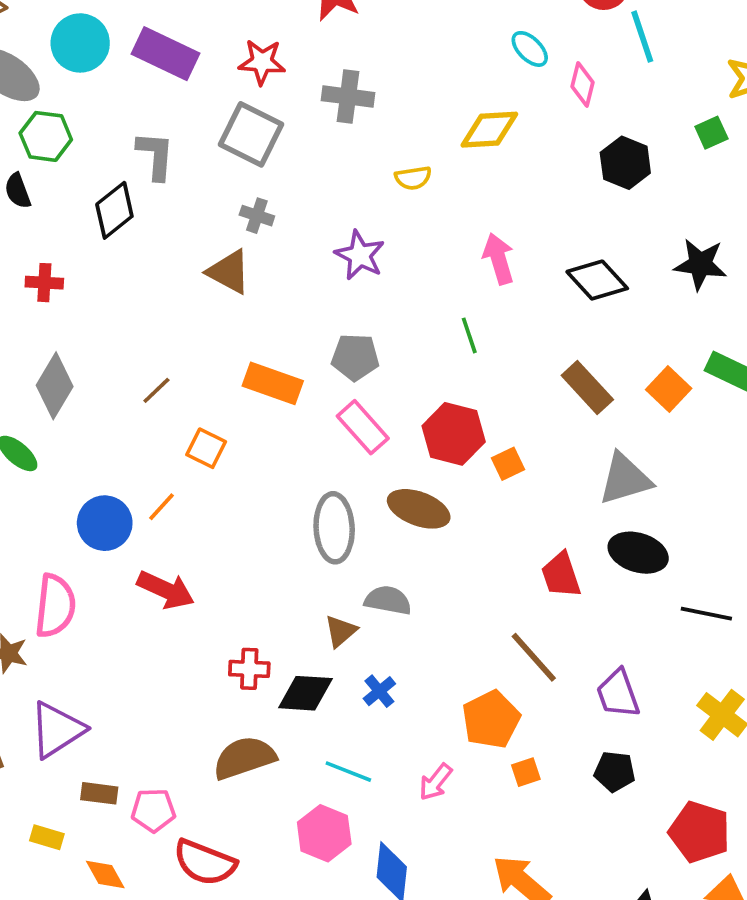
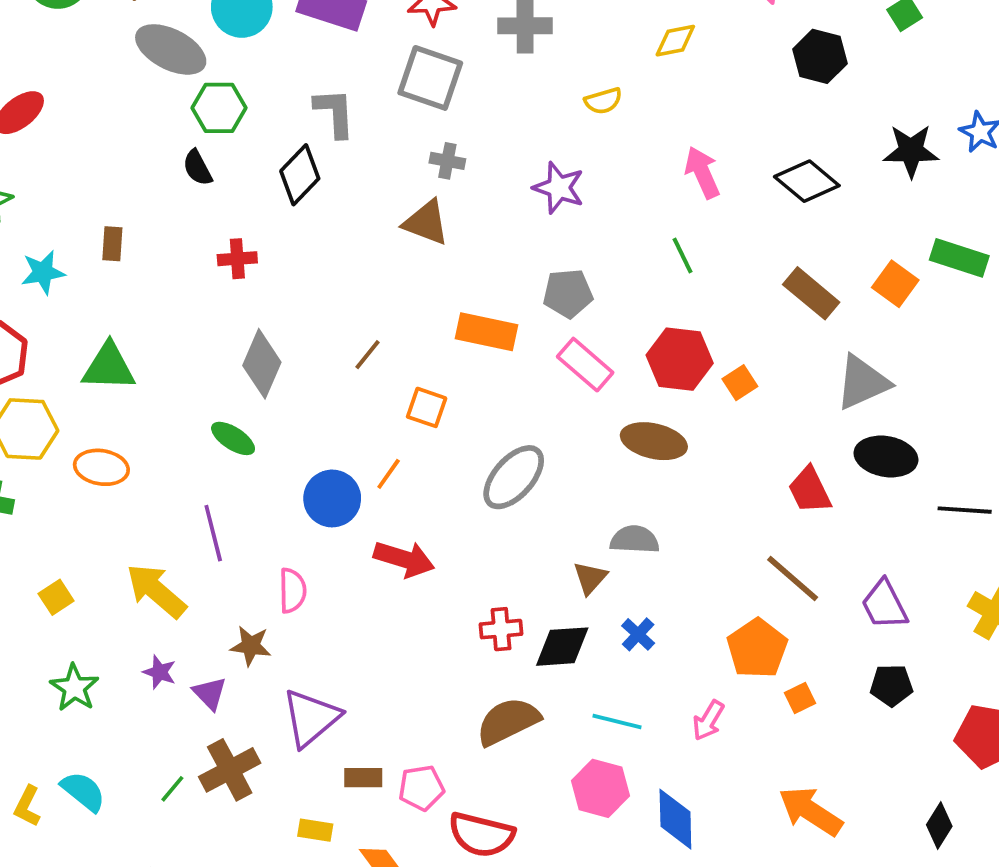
yellow diamond: (489, 130) -> (675, 41), size x0.7
gray ellipse: (334, 528) -> (514, 477), moved, turned 52
pink semicircle: (55, 606) -> (292, 590), size x0.7

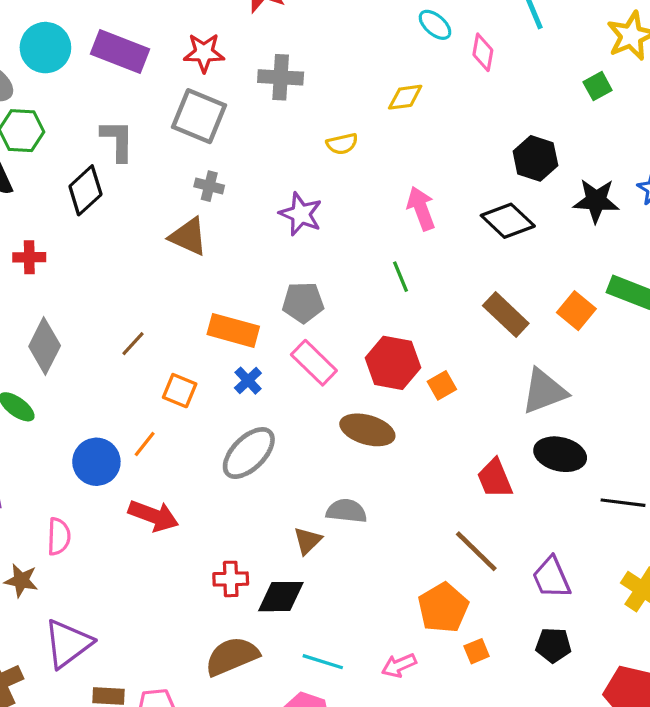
black hexagon: (820, 56) -> (535, 158), moved
blue cross: (638, 634) -> (248, 381), moved
pink arrow: (708, 720) -> (399, 665), turned 32

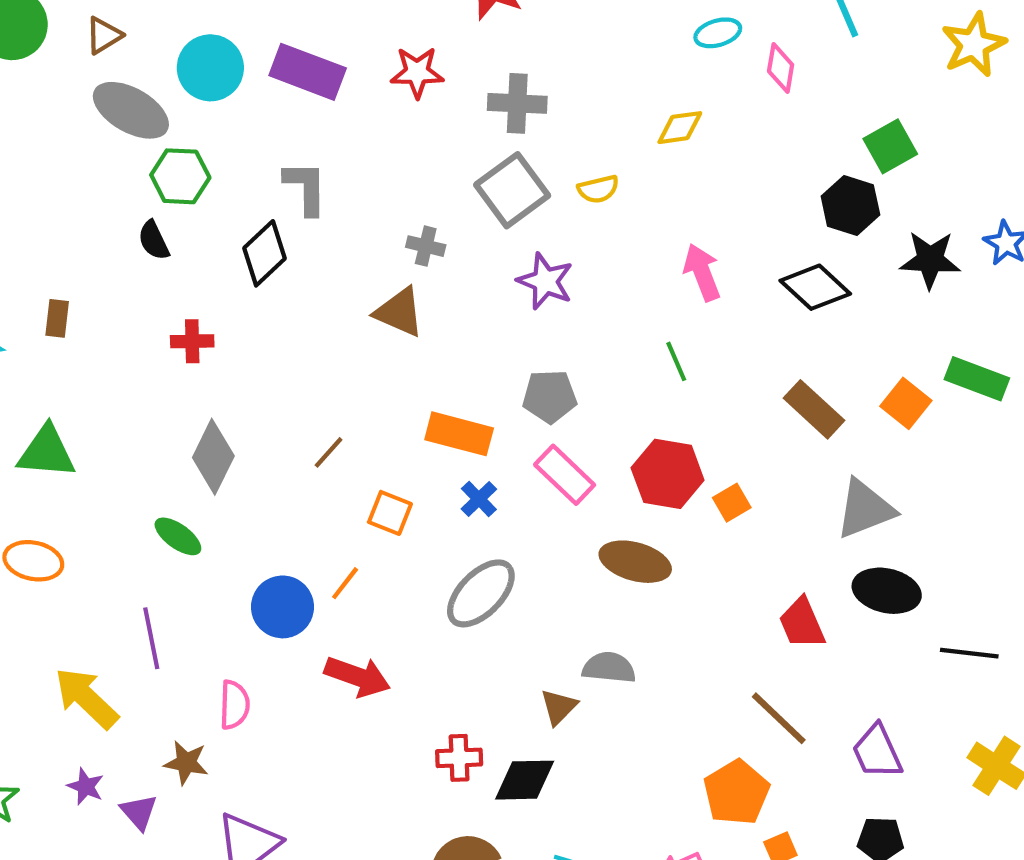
cyan ellipse: (435, 25) -> (718, 33), turned -56
green square: (598, 86) -> (890, 146), moved, size x1.4
gray square: (199, 116) -> (512, 190), moved, turned 32

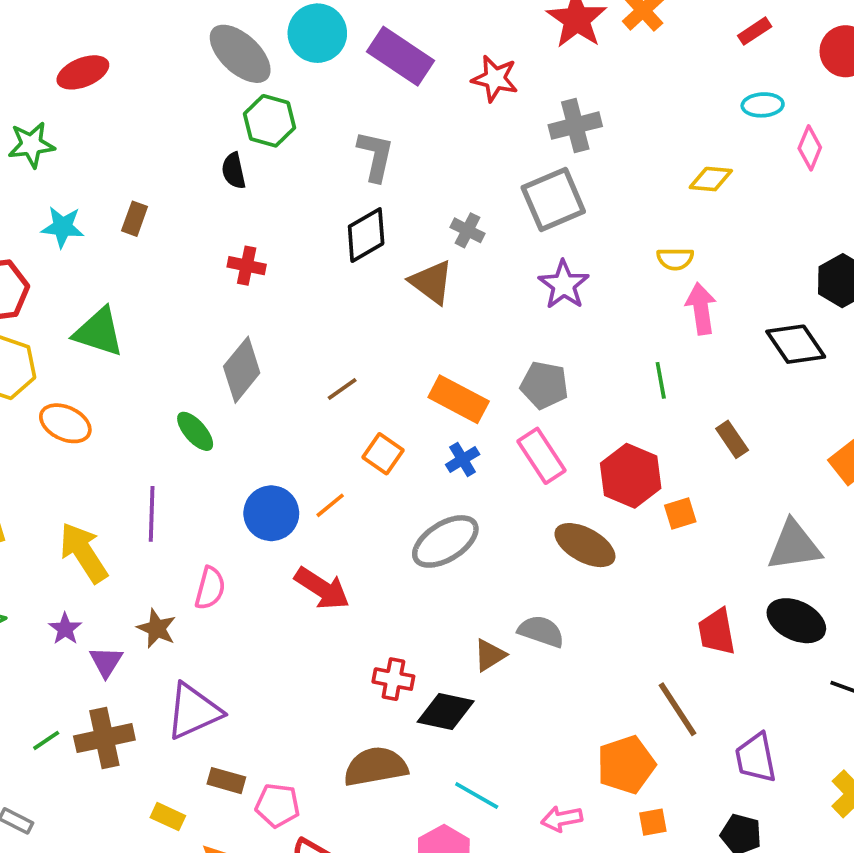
gray cross: (517, 103) -> (575, 126), turned -30
yellow semicircle: (598, 189) -> (675, 259), moved
black diamond: (265, 253) -> (366, 235), moved
brown rectangle: (814, 409) -> (732, 439), moved, size x0.7

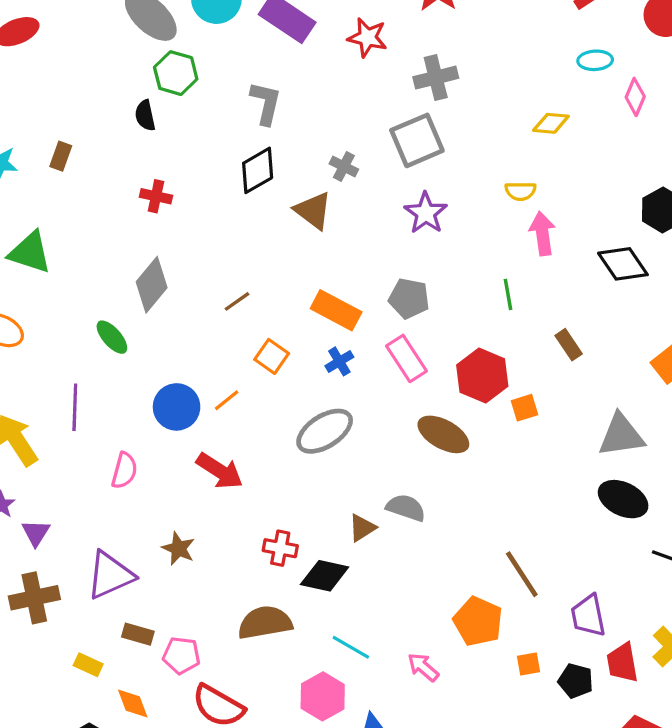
brown star: (157, 628) -> (178, 549), moved
red trapezoid: (717, 632) -> (622, 663), moved
orange pentagon: (626, 765) -> (478, 621), turned -30
pink arrow: (562, 819) -> (423, 667), turned 52
orange square: (653, 822) -> (528, 664), moved

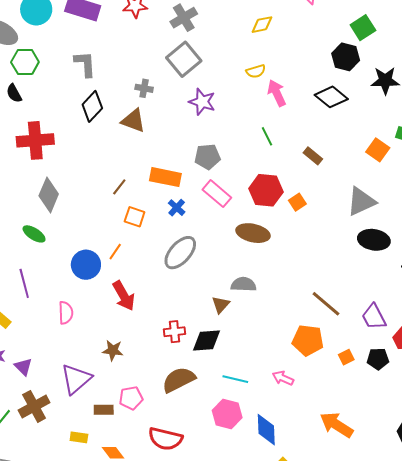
red cross: (156, 196) -> (35, 140), size x1.8
brown line: (237, 301) -> (119, 187), moved
red arrow: (220, 471) -> (124, 296), turned 44
pink pentagon: (181, 655) -> (131, 398), moved

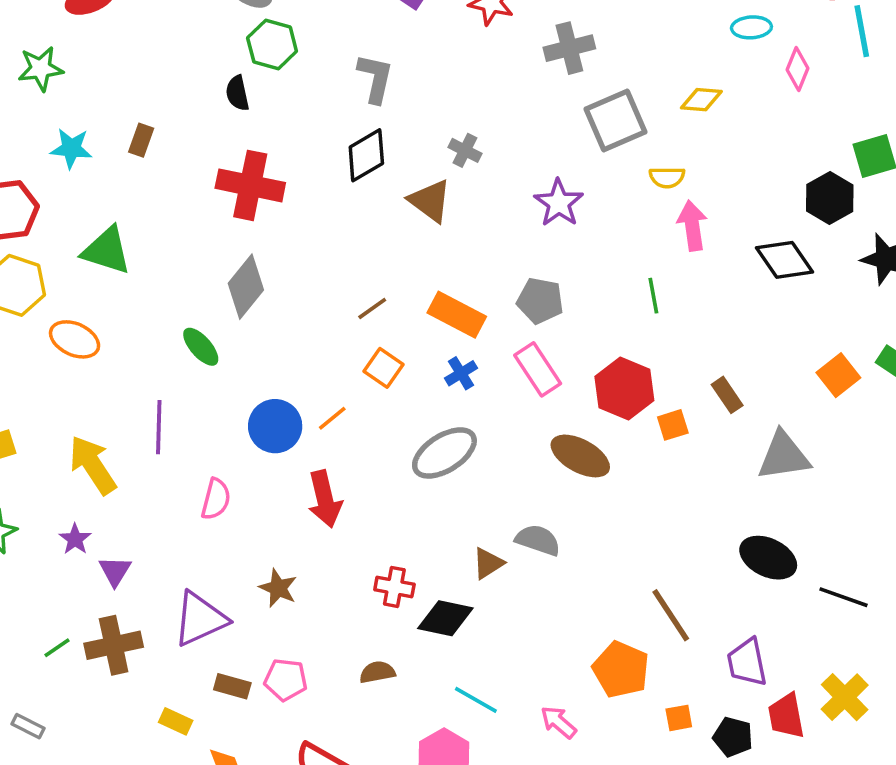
gray square: (184, 59) -> (615, 121), moved
brown rectangle: (313, 156) -> (727, 395), moved
black ellipse: (374, 240) -> (768, 558), moved
brown semicircle: (179, 380) -> (377, 672), size x0.6

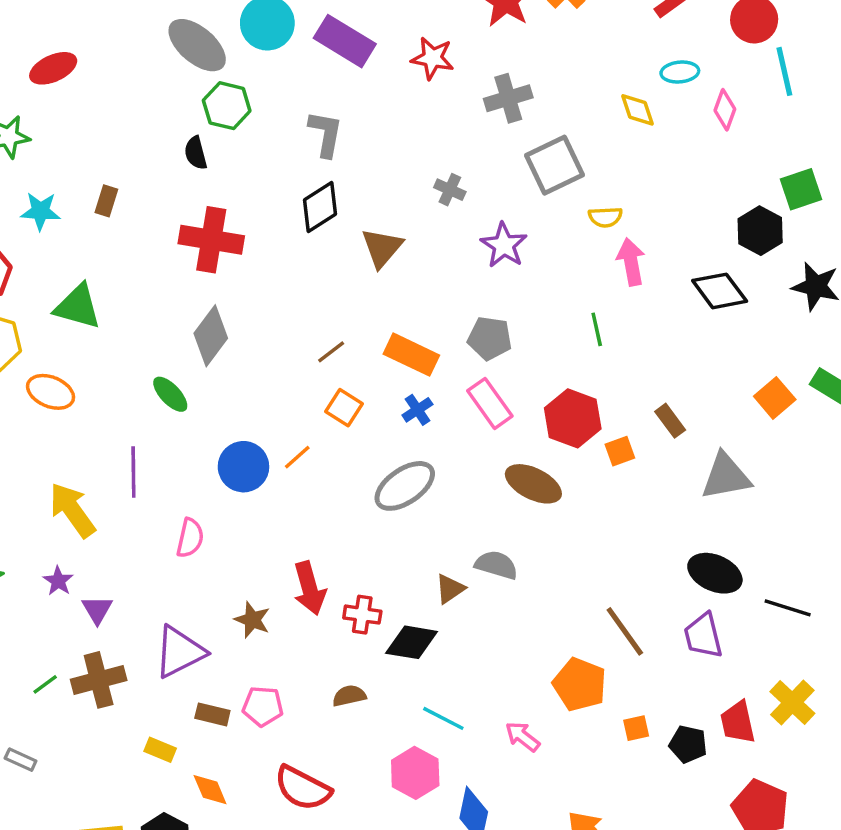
yellow diamond: (701, 100) -> (638, 110), moved, turned 69
gray cross: (465, 150) -> (450, 190), moved
brown triangle: (430, 201) -> (382, 248), turned 36
red arrow: (325, 499) -> (310, 588), moved
purple trapezoid: (747, 662) -> (703, 636), moved

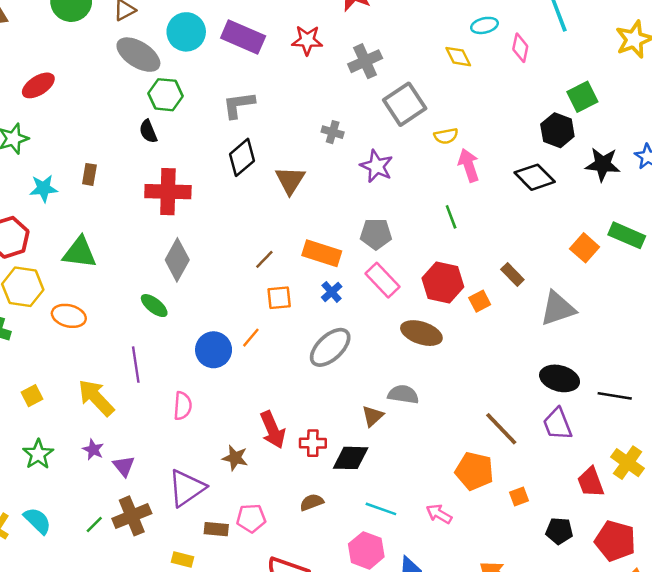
gray L-shape: (326, 134) -> (239, 105), turned -100
orange square: (344, 408) -> (279, 298), turned -30
black pentagon: (688, 744) -> (559, 531), moved

